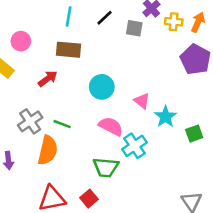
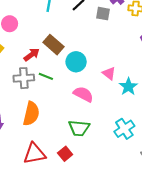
brown rectangle: (68, 50) -> (53, 45), moved, turned 36
gray cross: (30, 121) -> (24, 78), moved, turned 30
green line: (62, 124) -> (46, 76), moved
cyan cross: (135, 146) -> (124, 129), moved

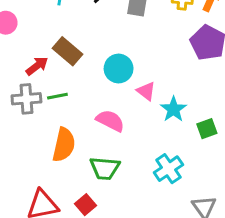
cyan circle: (76, 62) -> (119, 69), moved
green line: (46, 76) -> (57, 96), turned -32
orange semicircle: (31, 114) -> (64, 145), moved

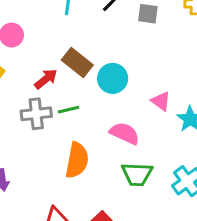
cyan circle: (119, 69) -> (113, 78), moved
green trapezoid: (105, 168) -> (137, 174), moved

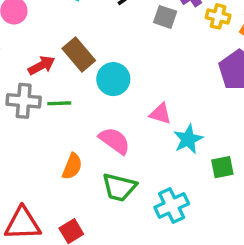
pink triangle: (161, 101) -> (160, 114), turned -30
orange semicircle: (77, 160) -> (72, 166), moved, size x0.7

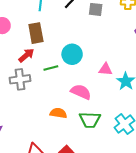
brown rectangle: (79, 54) -> (36, 33), moved, turned 42
green line: (59, 103) -> (51, 68), moved
orange semicircle: (72, 166) -> (58, 113), turned -91

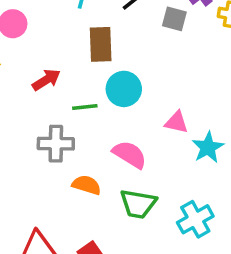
brown rectangle: (36, 33) -> (101, 44), moved
gray cross: (20, 79) -> (56, 144), moved

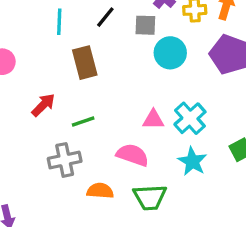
cyan circle: (124, 89) -> (170, 53), moved
pink triangle: (177, 122) -> (153, 120), moved
cyan star: (208, 147) -> (192, 161), moved
cyan cross: (195, 219) -> (190, 118), moved

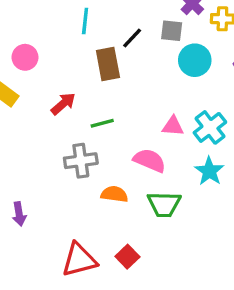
black line: (105, 17) -> (132, 38), moved

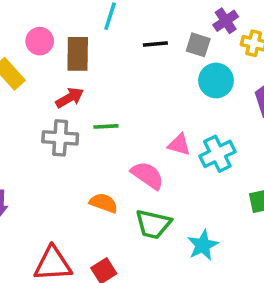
black line: (132, 38) -> (155, 44), turned 30
brown rectangle: (108, 64) -> (78, 54), moved
gray cross: (81, 161) -> (60, 138), moved
cyan star: (209, 171) -> (203, 245), moved

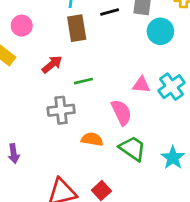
brown rectangle: (78, 54) -> (77, 28), moved
gray cross: (60, 138) -> (61, 110), moved
pink semicircle: (147, 175) -> (121, 112), turned 40
green trapezoid: (153, 224) -> (132, 148), turned -148

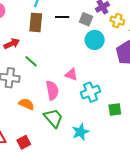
green line: (83, 81) -> (31, 61), turned 40
cyan cross: (171, 87) -> (91, 92), moved

